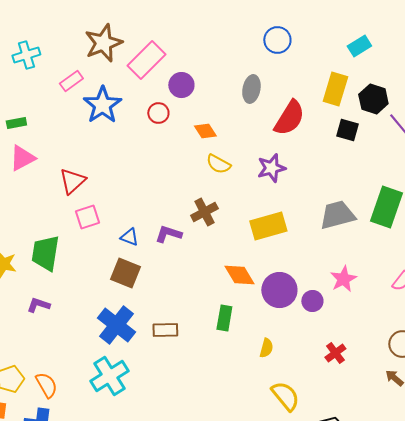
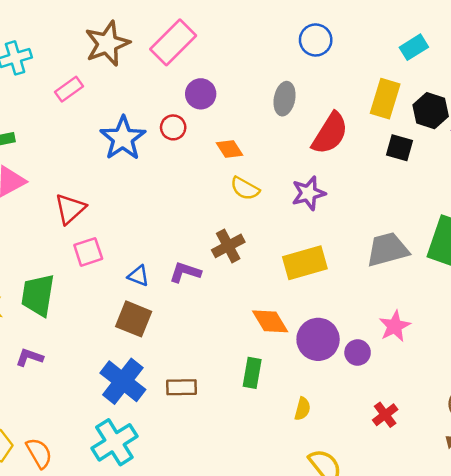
pink rectangle: (146, 60) -> (173, 42), moved
blue star: (102, 105) -> (123, 138), moved

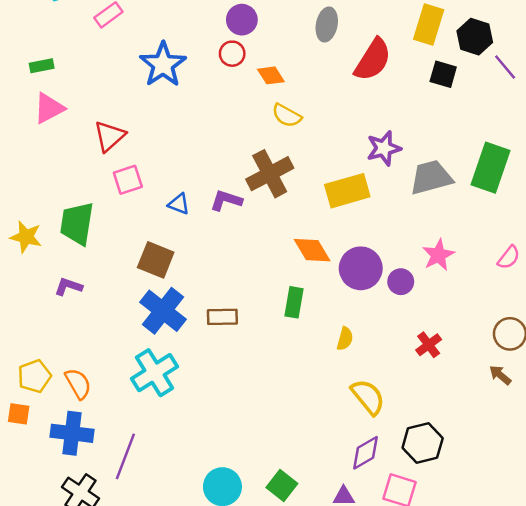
red circle: (173, 127) -> (232, 54), moved
purple star: (308, 193) -> (384, 148), moved
brown cross: (228, 246) -> (270, 174), size x1.4
brown square: (134, 319) -> (156, 260), moved

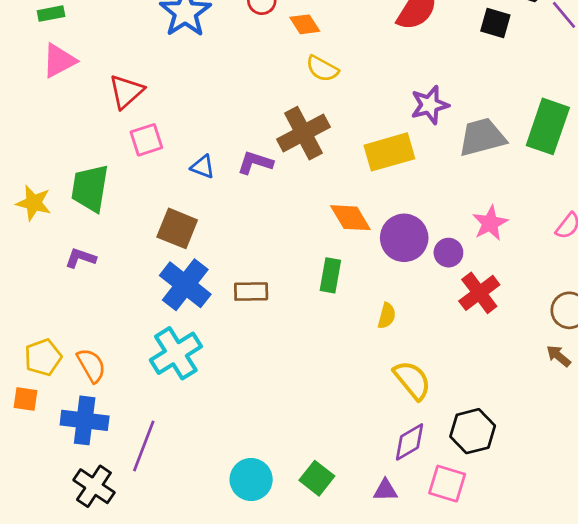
red cross: (429, 345) -> (479, 293), moved, size x1.4

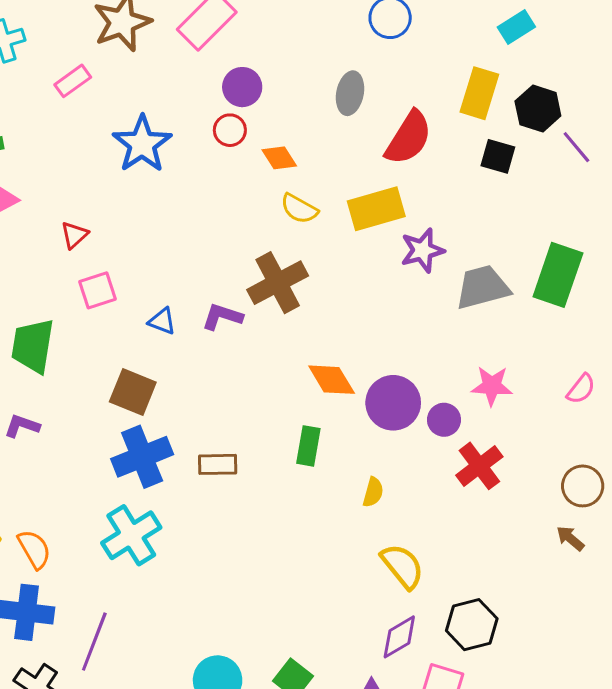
red triangle: (126, 91) -> (74, 235), size x0.7
yellow rectangle: (389, 152) -> (376, 209), moved
pink star: (490, 223) -> (492, 386), turned 30
blue cross: (185, 285) -> (142, 457), turned 30

